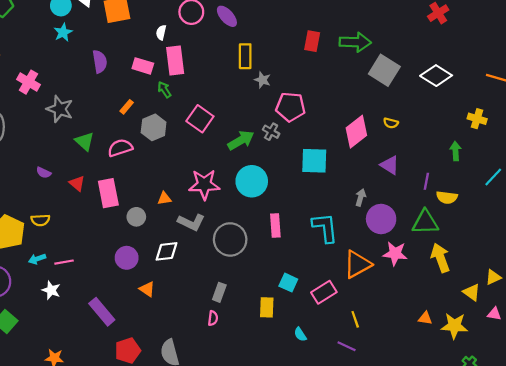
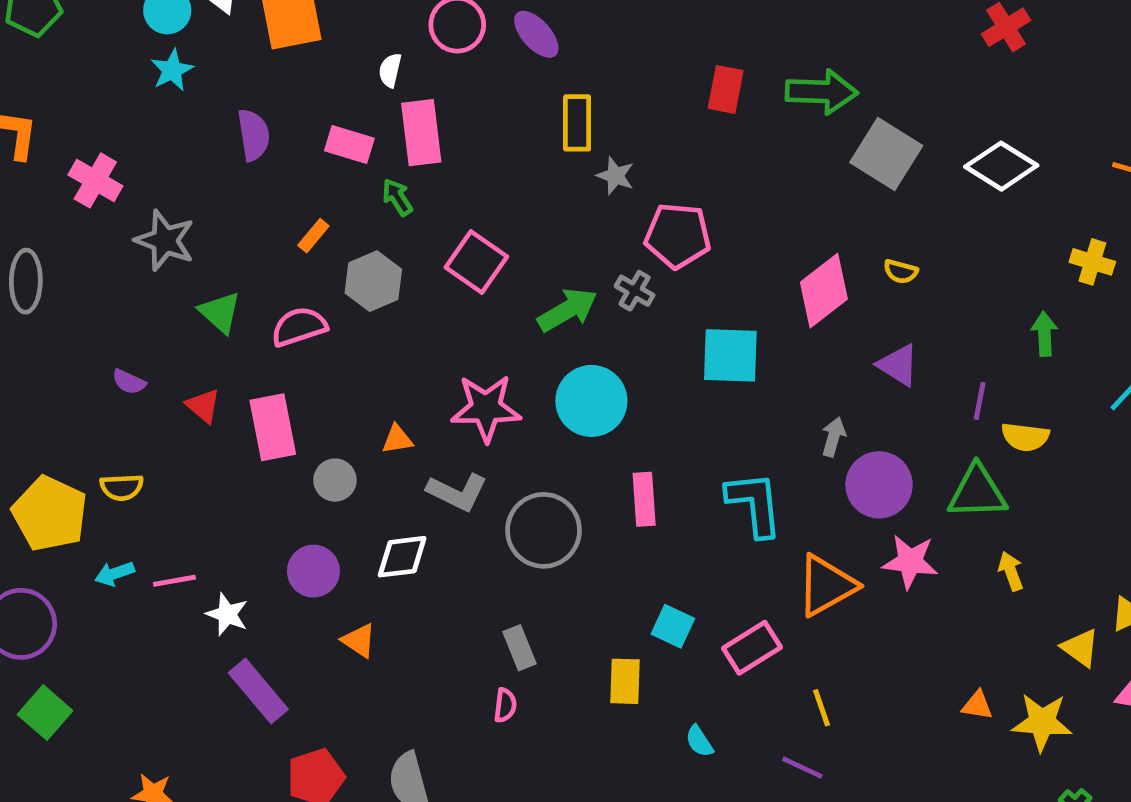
yellow arrow: (440, 258) -> (1011, 571), size x0.6
white star: (51, 290) -> (227, 614), moved
gray rectangle: (219, 292) -> (520, 648), turned -42

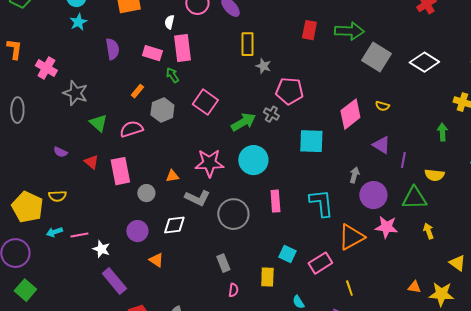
purple line: (980, 401) -> (403, 160), moved
pink semicircle: (505, 705) -> (233, 290), moved

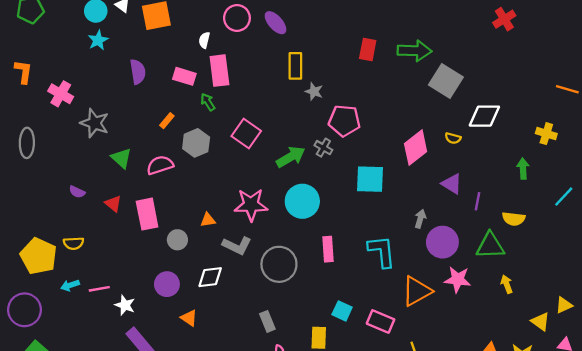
white diamond: (424, 62) -> (484, 116), moved, turned -32
pink rectangle: (320, 263) -> (381, 321), turned 55

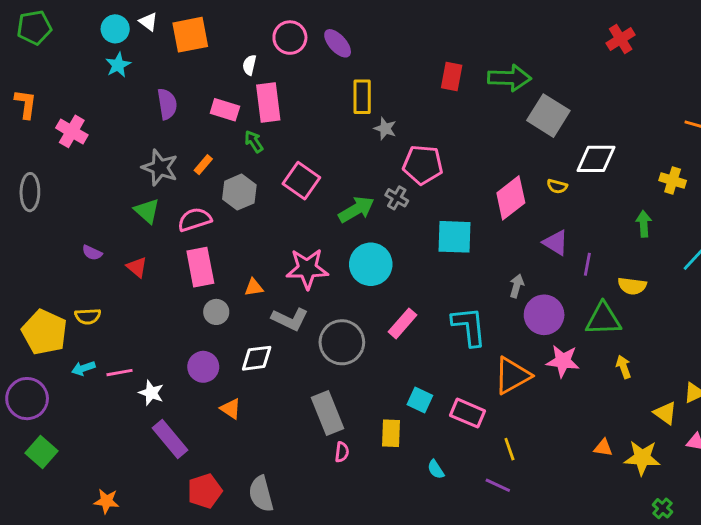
gray star: (95, 123) -> (160, 168), moved
pink rectangle: (147, 214) -> (200, 267), moved
pink rectangle: (328, 249) -> (403, 323), turned 45
gray rectangle: (267, 321) -> (327, 413), size x1.6

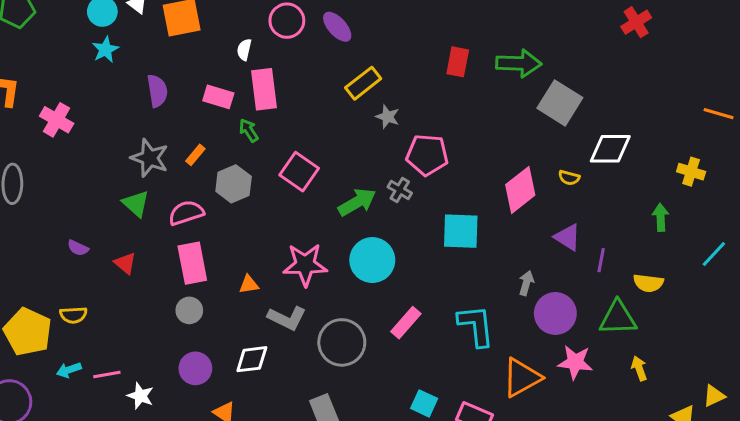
yellow rectangle: (362, 97) -> (363, 83), turned 52
gray circle: (216, 312) -> (189, 310), moved

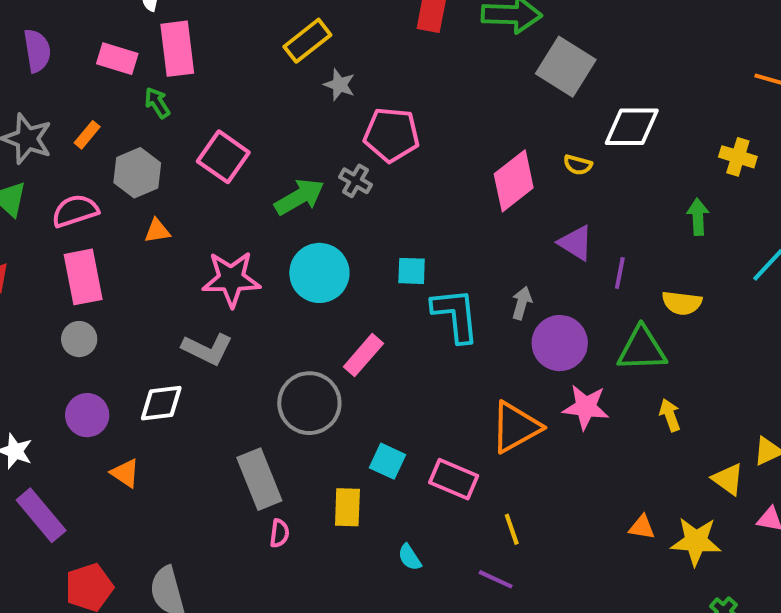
cyan square: (461, 231) -> (412, 271), moved, size x0.6
orange triangle: (249, 284) -> (157, 231), moved
cyan L-shape: (476, 326) -> (456, 315), moved
gray circle: (342, 342) -> (309, 403), moved

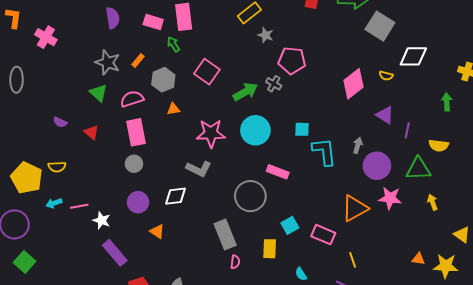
pink rectangle: (363, 355) -> (278, 172), turned 70
cyan square: (388, 461) -> (290, 225), turned 36

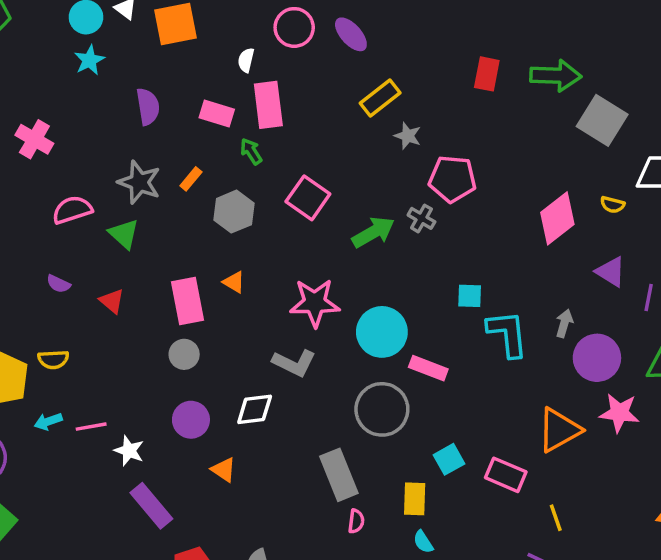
pink semicircle: (132, 99) -> (72, 210), moved
orange triangle: (173, 109) -> (234, 282), moved, turned 40
cyan circle: (255, 130) -> (382, 332), moved
cyan semicircle: (301, 274) -> (423, 542), moved

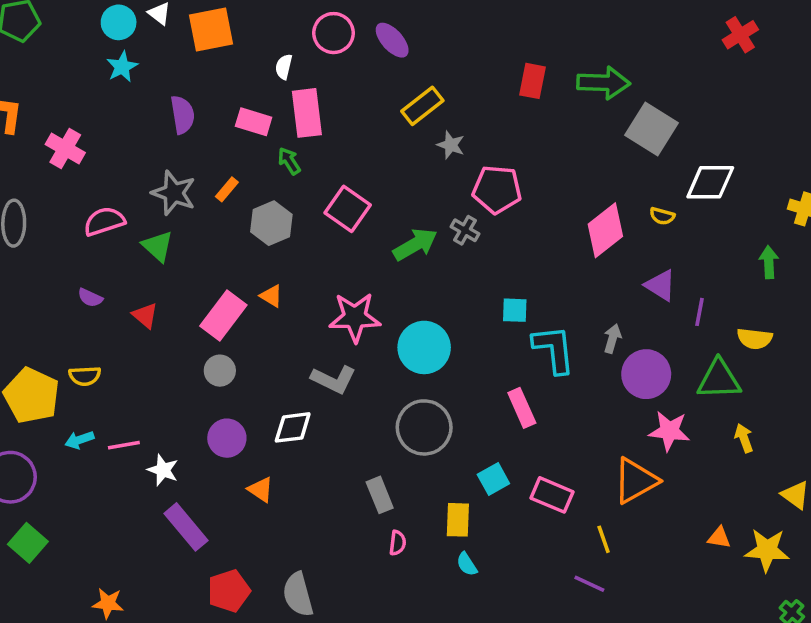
pink rectangle: (188, 301) -> (223, 315), turned 48
pink rectangle: (428, 368) -> (522, 408), moved, turned 45
orange triangle: (559, 430) -> (636, 481), moved
gray rectangle: (339, 475) -> (380, 495), size x0.7

